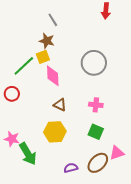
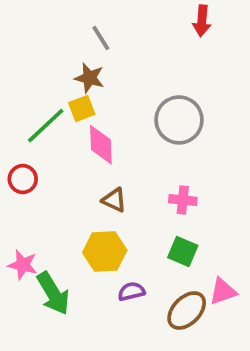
purple semicircle: (71, 168) -> (131, 291), moved

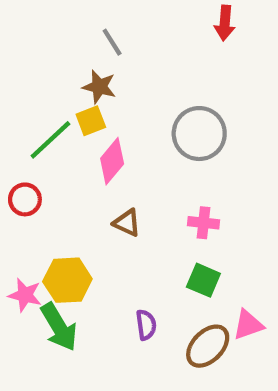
pink diamond: (101, 145) -> (112, 161), turned 42
yellow hexagon: (105, 251) -> (67, 280), moved
purple semicircle: (131, 291) -> (146, 325), turned 96

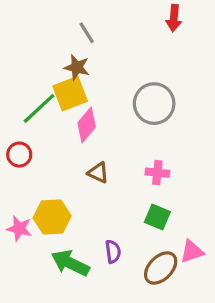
yellow square: (91, 121) -> (70, 94), size x1.5
green arrow: (59, 327) -> (70, 263), moved, turned 147

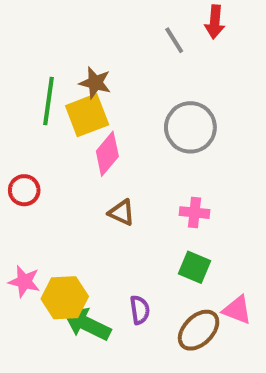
gray line: (87, 33) -> (174, 40), moved
green line: (39, 108) -> (49, 101), moved, turned -39
yellow hexagon: (52, 217) -> (65, 298), moved
pink triangle: (192, 252) -> (237, 310), turned 40

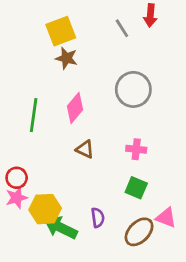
green line: (49, 101) -> (34, 115), moved
yellow square: (87, 115) -> (61, 31), moved
red circle: (24, 190) -> (17, 178), moved
pink star: (24, 281) -> (17, 198), turned -30

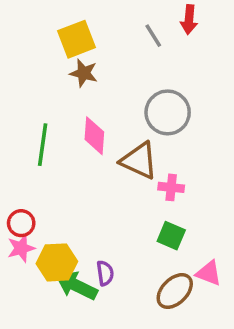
pink diamond: (75, 108) -> (94, 136), turned -36
brown triangle: (85, 149) -> (139, 161), moved, size x1.6
purple semicircle: (98, 218) -> (105, 273), moved

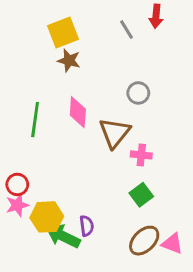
gray circle: (168, 112) -> (138, 93), size x0.6
brown triangle: (139, 161) -> (115, 133), turned 44
green square: (171, 236) -> (141, 195), turned 30
pink triangle: (209, 273) -> (172, 243), moved

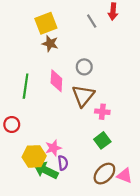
gray circle: (138, 93) -> (84, 67), moved
red circle: (17, 184) -> (12, 124), moved
pink star: (17, 205) -> (53, 148), moved

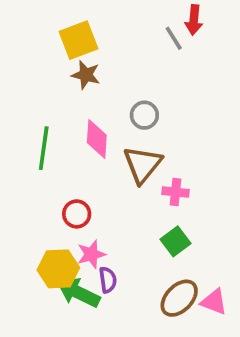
gray line: (92, 21) -> (174, 38), moved
red circle: (12, 124) -> (77, 214), moved

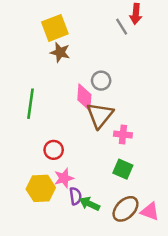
pink diamond: (97, 139) -> (84, 97), moved
green square: (176, 241) -> (123, 169), turned -30
green arrow: (79, 293) -> (90, 204), moved, size x0.7

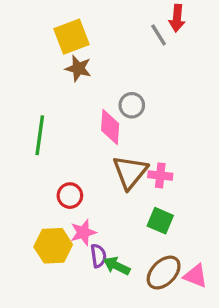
brown triangle: (100, 115) -> (130, 172), moved

